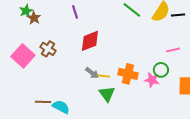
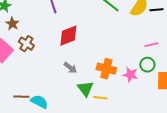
brown star: (34, 18) -> (12, 24), moved
green circle: (161, 70) -> (147, 65), moved
yellow line: (103, 76) -> (100, 98), moved

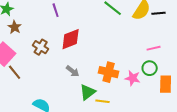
brown cross: (26, 44) -> (41, 47), moved
green triangle: (85, 89) -> (88, 92), turned 30
brown line: (21, 97) -> (15, 72), moved, turned 49

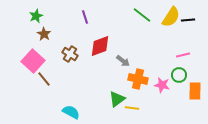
gray arrow: (73, 71) -> (123, 61), moved

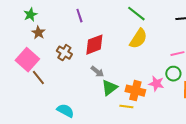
yellow semicircle: (171, 17) -> (138, 39), moved
gray arrow: (123, 61) -> (97, 72), moved
orange cross: (138, 79) -> (135, 91), moved
green triangle: (117, 99) -> (109, 88), moved

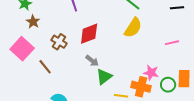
green circle: (173, 74) -> (168, 85), moved
brown line: (38, 78) -> (45, 67), moved
orange cross: (135, 91) -> (141, 87), moved

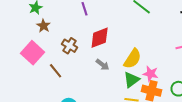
yellow semicircle: (133, 28) -> (133, 59), moved
pink star: (151, 73) -> (151, 74), moved
green triangle: (104, 77) -> (132, 80), moved

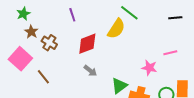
brown cross: (70, 46) -> (49, 43), moved
yellow semicircle: (133, 59) -> (116, 29), moved
pink star: (151, 74) -> (149, 68), moved

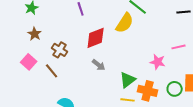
brown star: (31, 32) -> (35, 34), moved
brown cross: (49, 43) -> (60, 50), moved
pink square: (20, 59) -> (29, 62), moved, size x0.7

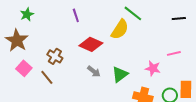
brown star: (35, 34) -> (17, 40), moved, size x1.6
red diamond: (96, 38) -> (91, 44), turned 45
green triangle: (128, 80) -> (120, 74), moved

